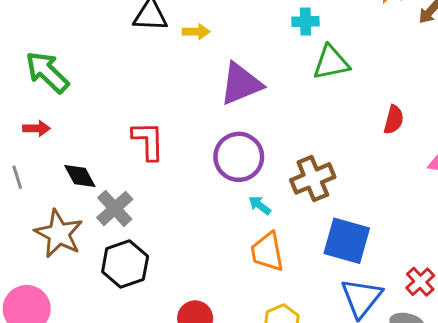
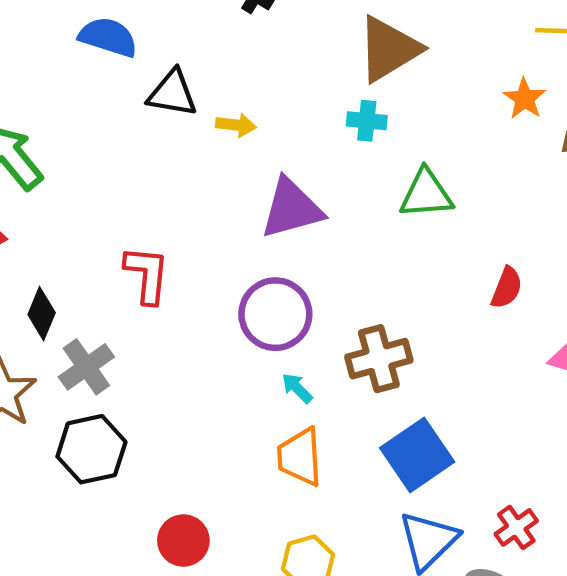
cyan cross: (305, 21) -> (367, 121), moved
black diamond: (80, 176) -> (42, 314), turned 44
blue square: (347, 241) -> (417, 455), turned 33

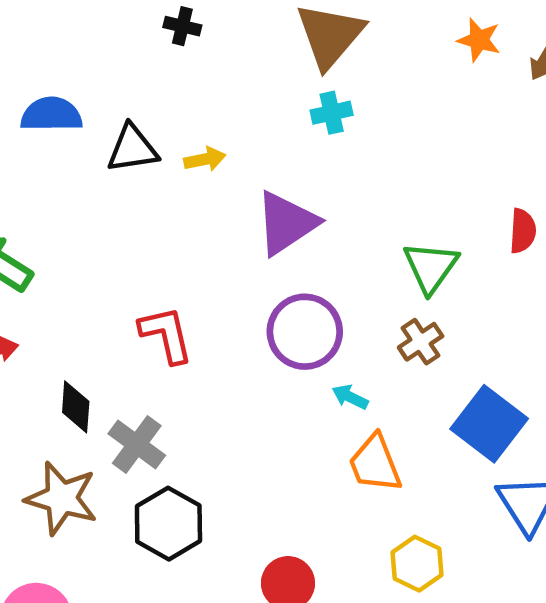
green triangle: (426, 194) -> (431, 267), moved, turned -32
brown cross: (379, 359) -> (421, 342), size x0.7

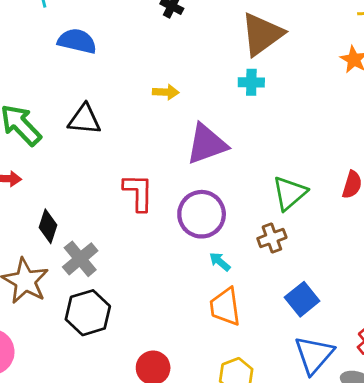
black triangle: (132, 149) -> (84, 119), moved
red L-shape: (166, 335) -> (138, 192), moved
blue square: (489, 424) -> (302, 299), size x0.7

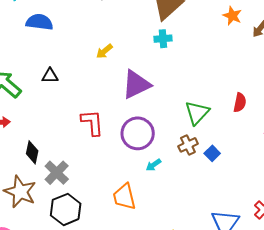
yellow arrow: (166, 92) -> (104, 51), turned 144
black triangle: (84, 119) -> (50, 76), size x0.7
cyan arrow: (220, 262) -> (153, 165), turned -70
blue square: (302, 299) -> (212, 153), moved, size x0.7
orange trapezoid: (225, 307) -> (124, 197), moved

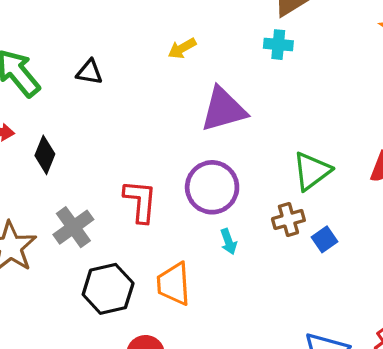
red L-shape: (92, 123) -> (140, 201), moved
black diamond: (32, 152) -> (45, 155), moved
cyan arrow: (153, 165) -> (228, 242), turned -84
black hexagon: (66, 209) -> (108, 289), moved

